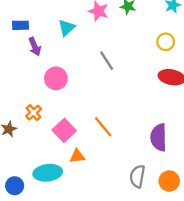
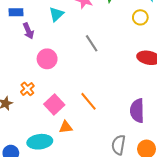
yellow circle: (166, 42) -> (140, 17), moved

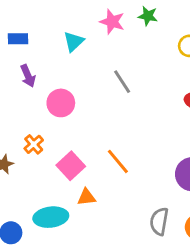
purple arrow: (28, 31) -> (28, 76), moved

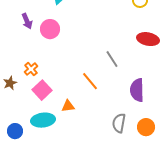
gray line: (122, 82) -> (112, 59), moved
pink circle: (61, 103) -> (50, 29), moved
pink square: (71, 166) -> (42, 90), moved

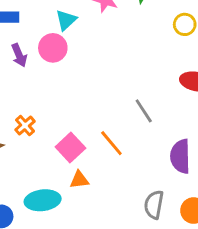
pink circle: (50, 29) -> (53, 48), moved
pink square: (42, 90) -> (70, 148), moved

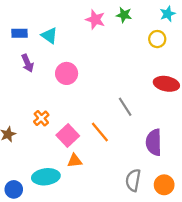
cyan triangle: (66, 20) -> (49, 36), moved, turned -42
pink circle: (53, 48) -> (67, 73), moved
orange cross: (25, 126) -> (41, 118), moved

